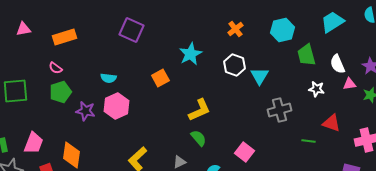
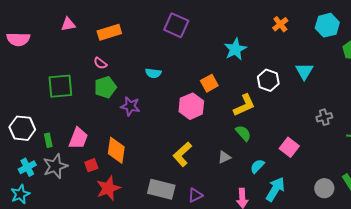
white hexagon: (234, 65) -> (268, 80), moved
orange square: (160, 78) -> (209, 83), moved
pink hexagon: (116, 106) -> (191, 106), moved
gray cross: (279, 110) -> (324, 117), moved, size x0.7

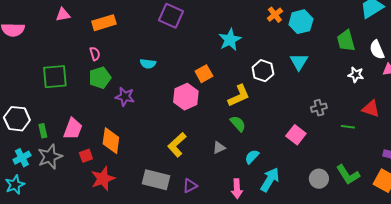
cyan hexagon: (327, 25) -> (301, 22), moved
pink semicircle: (100, 63) -> (95, 54), turned -144
pink square: (289, 147) -> (296, 135), moved

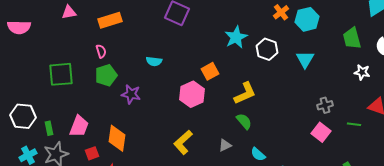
white hexagon: (263, 71) -> (267, 49), moved
pink square: (296, 135) -> (321, 132), moved
cyan semicircle: (252, 157) -> (258, 154), turned -91

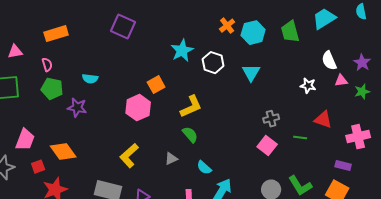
pink triangle: (69, 12) -> (15, 52), moved
green trapezoid: (352, 38) -> (290, 32), moved
cyan semicircle: (154, 61) -> (90, 79), moved
green pentagon: (106, 75) -> (52, 89), turned 30
orange diamond: (117, 138) -> (63, 152), turned -44

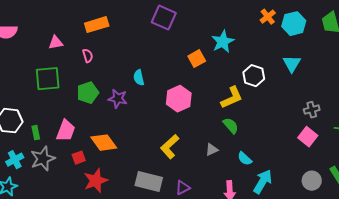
white hexagon: (213, 63) -> (254, 76), moved
cyan semicircle: (90, 79) -> (139, 78), moved, turned 70
orange square: (156, 85) -> (197, 59), moved
green pentagon: (52, 89) -> (88, 93), moved, turned -30

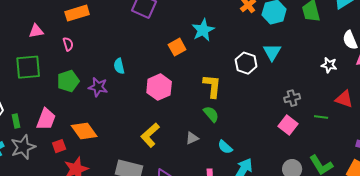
white hexagon: (254, 76) -> (246, 63), moved
yellow L-shape: (232, 98) -> (212, 86), turned -60

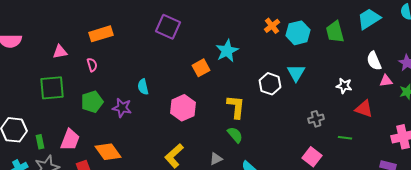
white star: (329, 65) -> (344, 86), moved
red triangle: (344, 99) -> (364, 109), moved
pink square: (288, 125) -> (312, 157), moved

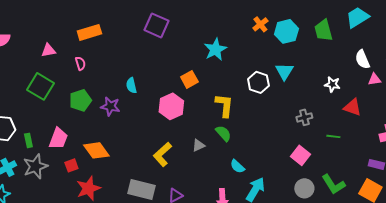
orange square: (201, 68) -> (189, 79), moved
green square: (52, 88) -> (40, 86), turned 36
gray triangle: (216, 159) -> (198, 145), moved

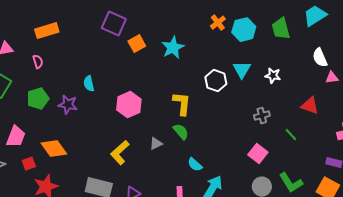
orange square: (189, 79) -> (137, 44), moved
white star: (332, 84) -> (273, 76), moved
green line: (333, 136) -> (291, 135), turned 40

